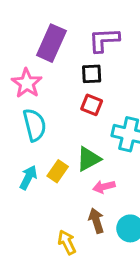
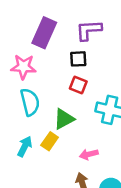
pink star: (27, 83) -> (23, 67), turned -30
green triangle: (89, 159) -> (64, 119), moved

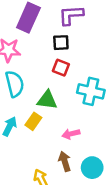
green triangle: (64, 119) -> (47, 100), turned 35

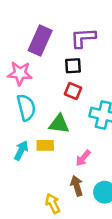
yellow rectangle: (33, 121) -> (45, 145), turned 54
pink arrow: (71, 134) -> (83, 158), turned -36

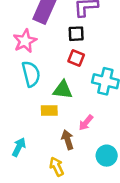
pink star: (20, 73) -> (25, 41), turned -30
cyan arrow: (21, 150) -> (19, 147), moved
brown arrow: (77, 186) -> (68, 140), moved

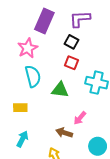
black square: (76, 34) -> (72, 42), turned 32
yellow rectangle: (49, 110) -> (20, 108), moved
brown arrow: (68, 140) -> (64, 133), turned -56

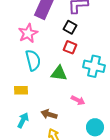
pink arrow: (80, 118) -> (78, 100), turned -104
brown arrow: (64, 133) -> (49, 114), moved

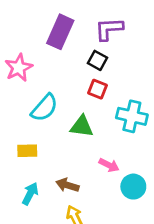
pink star: (28, 33) -> (19, 68), moved
cyan semicircle: (33, 60) -> (44, 108), turned 55
cyan circle: (95, 127) -> (133, 187), moved

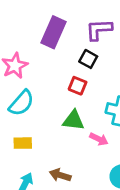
red square: (98, 89) -> (78, 86), moved
cyan semicircle: (44, 108) -> (21, 103), moved
pink arrow: (109, 165) -> (99, 139), moved

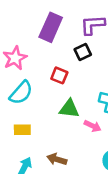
black square: (88, 59) -> (83, 52), turned 35
red square: (78, 86) -> (59, 75), moved

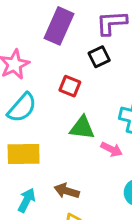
yellow rectangle: (22, 130) -> (24, 154), size x1.5

